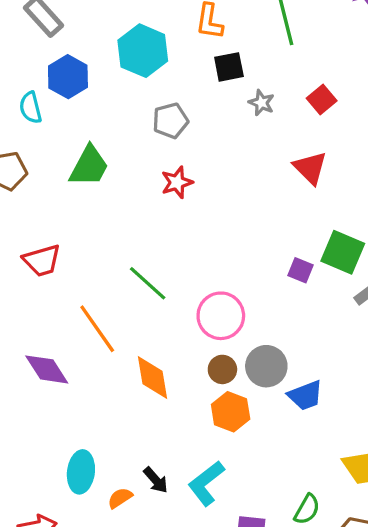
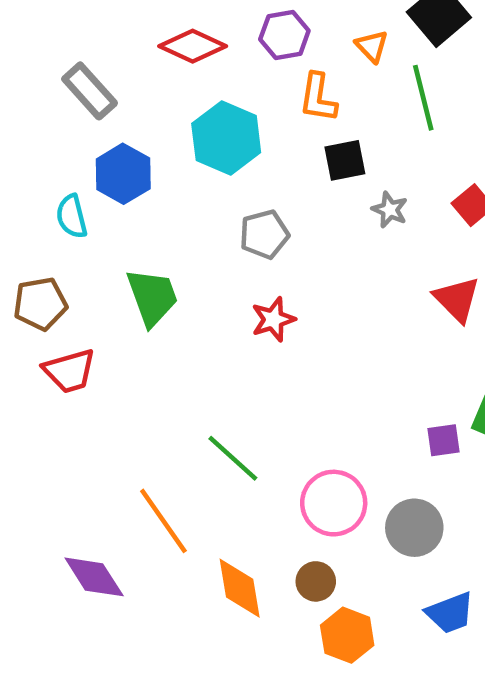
green trapezoid: (89, 166) -> (152, 297), turned -48
red trapezoid: (42, 260) -> (69, 371), moved
purple square: (300, 270) -> (443, 440), turned -30
gray circle: (266, 366) -> (414, 528), moved
brown circle: (222, 369) -> (316, 581), moved

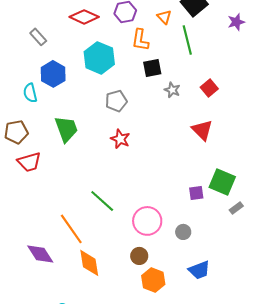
gray rectangle: (90, 91) -> (38, 37), size x0.7
red star: (273, 319) -> (120, 139), turned -30
gray circle: (414, 528) -> (183, 232), size x0.6
orange diamond: (240, 588) -> (89, 263), moved

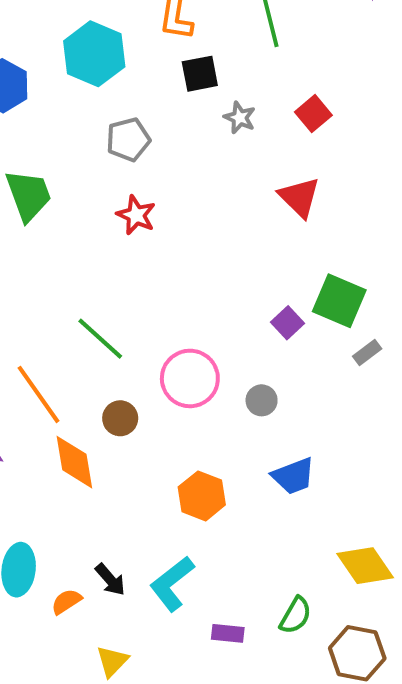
purple square: (196, 193) -> (287, 323), turned -35
brown circle: (139, 256) -> (120, 418), moved

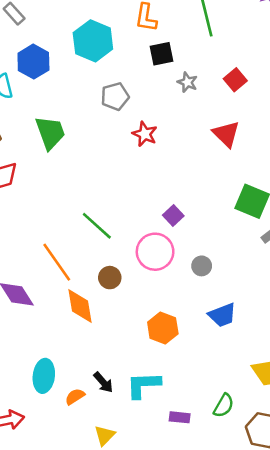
red star: (136, 215) -> (145, 134), moved
purple square: (287, 323) -> (173, 215), moved
cyan L-shape: (172, 584) -> (143, 385), turned 36

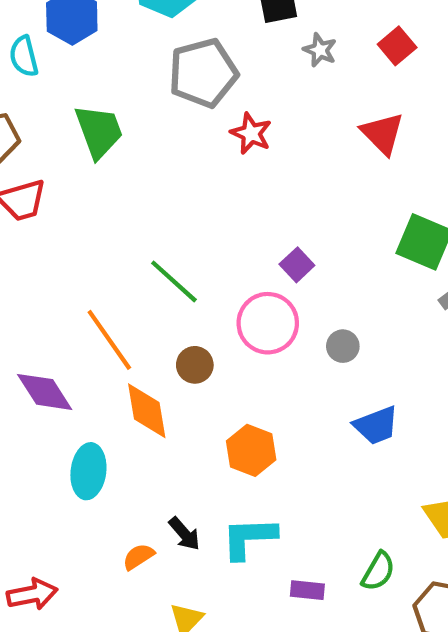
gray pentagon: (115, 96) -> (203, 73), size x1.5
orange hexagon: (163, 328) -> (251, 450), moved
cyan ellipse: (44, 376) -> (88, 471), moved

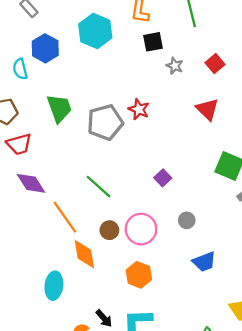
gray pentagon: (203, 73) -> (105, 122), moved
pink circle: (268, 323) -> (141, 229), moved
purple diamond: (45, 392) -> (31, 183), moved

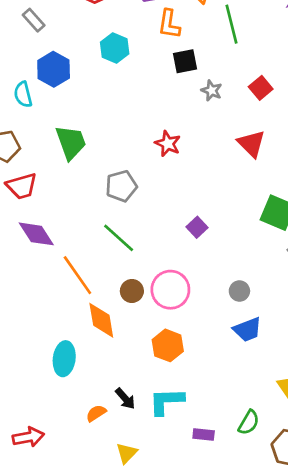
cyan hexagon: (95, 31) -> (115, 48), size x0.7
gray pentagon: (105, 122) -> (121, 186), moved, size x0.7
gray circle: (187, 220) -> (239, 291), moved

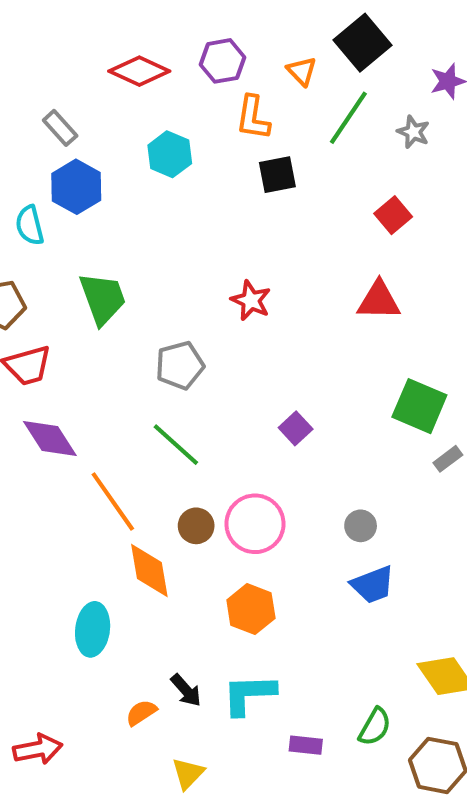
gray rectangle: (34, 20) -> (60, 128), moved
green line: (231, 24) -> (348, 118), turned 48
gray star: (212, 90) -> (413, 132), moved
red triangle: (251, 144) -> (379, 300), turned -44

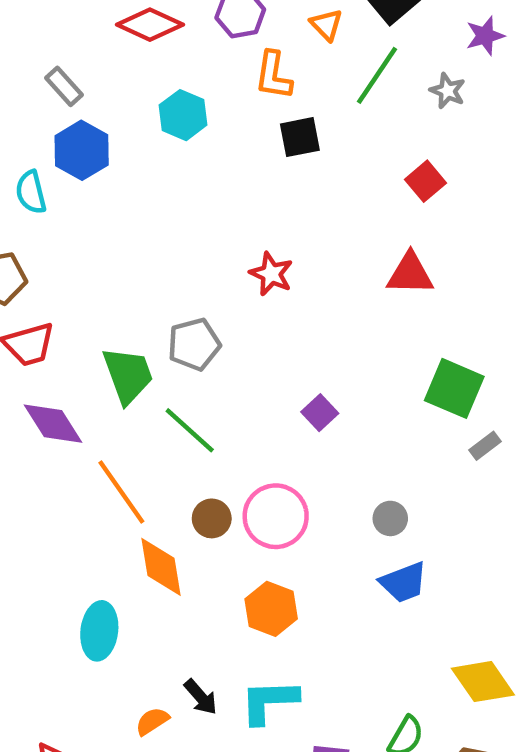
green trapezoid: (103, 298) -> (128, 375), moved

